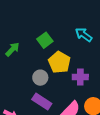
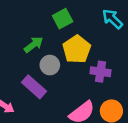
green arrow: (12, 49) -> (34, 45), moved
purple rectangle: (42, 102) -> (34, 87), moved

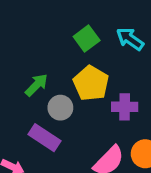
green square: (63, 19) -> (87, 38), moved

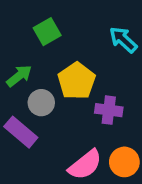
green square: (87, 38) -> (47, 32), moved

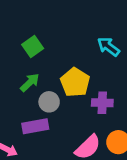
green square: (47, 32) -> (33, 47), moved
purple rectangle: (21, 132) -> (35, 126), turned -45

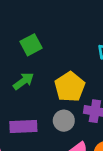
gray circle: (49, 102) -> (64, 121), moved

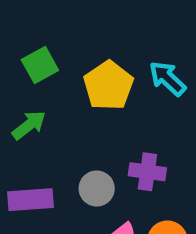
yellow pentagon: (70, 87) -> (108, 86), moved

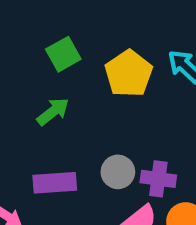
purple cross: (147, 172) -> (158, 179), moved

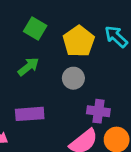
green square: (63, 54) -> (35, 29), turned -30
gray circle: (118, 172) -> (73, 78), moved

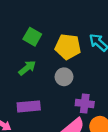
yellow pentagon: (79, 41) -> (68, 47), turned -30

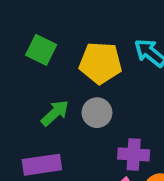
green arrow: (27, 68) -> (55, 113), moved

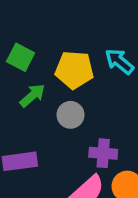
green arrow: (55, 113) -> (32, 96), moved

